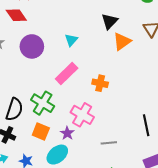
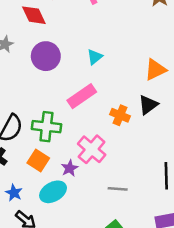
black triangle: (110, 21) -> (148, 105), moved
green cross: (43, 103) -> (46, 127), turned -35

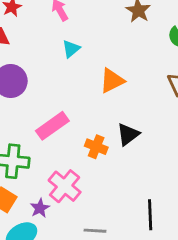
cyan triangle: (95, 57) -> (71, 49), moved
orange triangle: (155, 70) -> (112, 81), moved

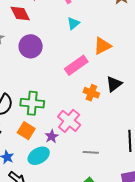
pink rectangle: (52, 126) -> (76, 65), moved

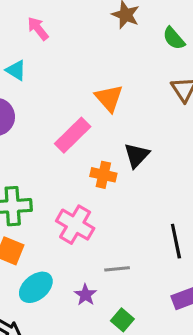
cyan triangle: (73, 23) -> (16, 70), moved, turned -40
orange triangle: (102, 46) -> (109, 98), turned -36
purple star: (52, 136) -> (85, 295), moved

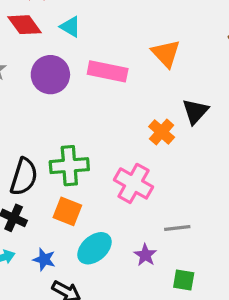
pink rectangle: (73, 135) -> (108, 71), moved, turned 57
orange cross: (103, 175) -> (162, 132), turned 30
green square: (122, 320) -> (184, 280), turned -30

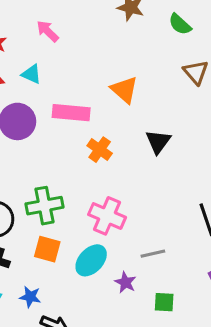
orange cross: (162, 132) -> (100, 150), moved
cyan ellipse: (94, 248) -> (91, 260), moved

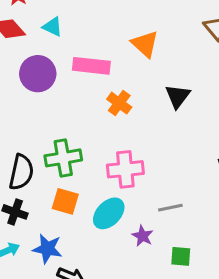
pink cross: (107, 216) -> (125, 169), turned -30
blue star: (30, 297) -> (47, 249), size x1.4

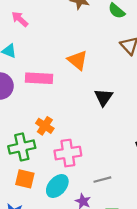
orange cross: (119, 103) -> (45, 126), moved

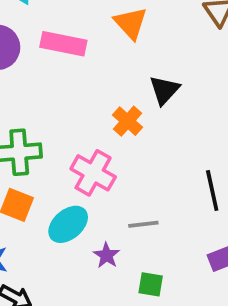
orange cross: (45, 126) -> (128, 121), moved
pink cross: (68, 153) -> (93, 173), turned 30

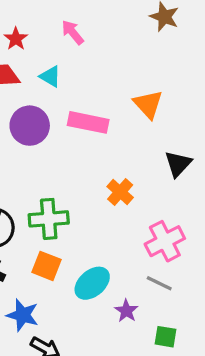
orange cross: (128, 121) -> (120, 192), moved
pink cross: (93, 173) -> (165, 241), moved, turned 33
gray line: (143, 224) -> (159, 283), turned 32

